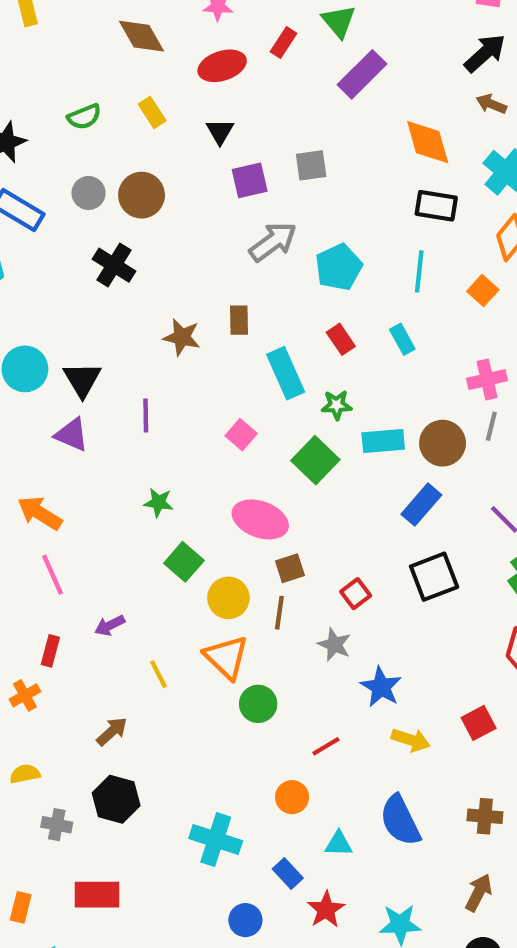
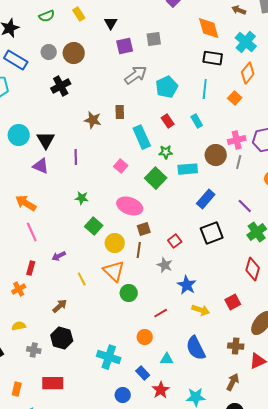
black cross: (114, 265) -> (61, 86), turned 30
brown circle: (443, 443) -> (216, 155), moved

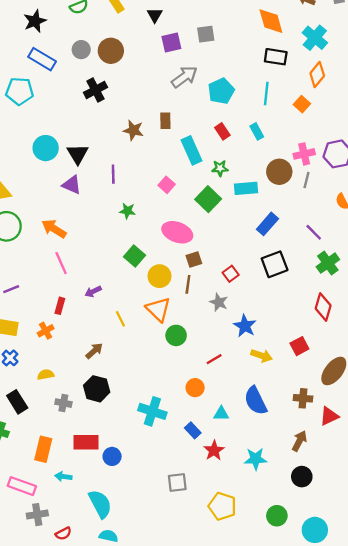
green star: (82, 198) -> (127, 211), moved
orange rectangle: (17, 389) -> (43, 449), size x1.5
blue circle: (123, 395) -> (112, 456), moved

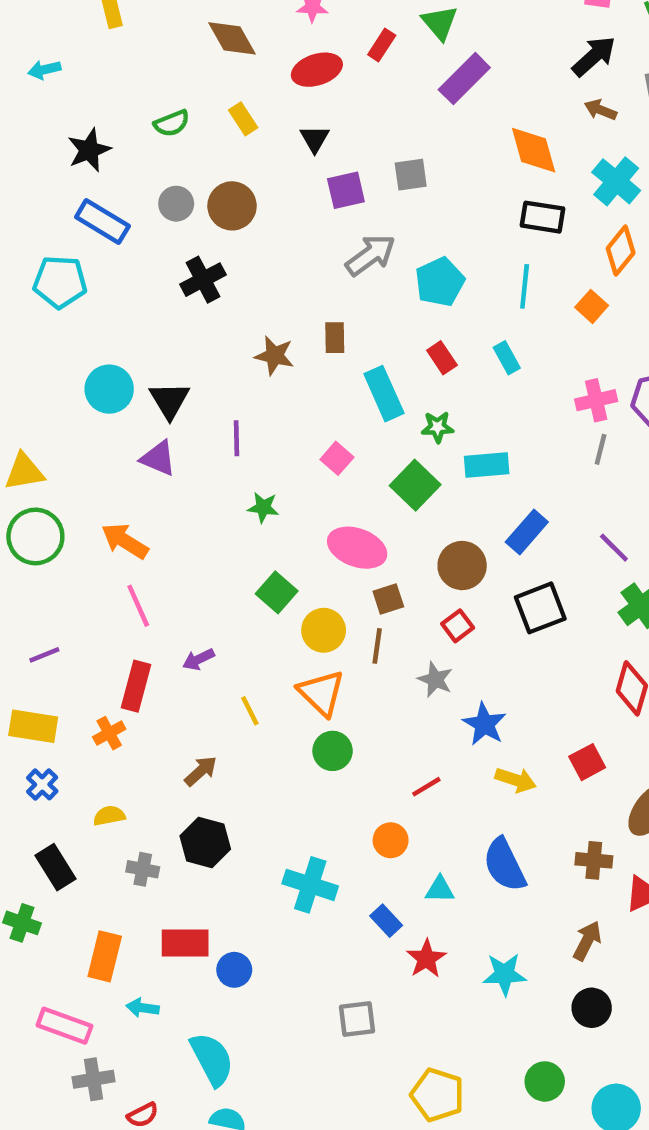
brown circle: (279, 172) -> (462, 566), moved
red rectangle: (60, 306) -> (136, 686), size x1.5
green circle: (176, 335) -> (333, 751), moved
yellow pentagon: (222, 506) -> (437, 1095), moved

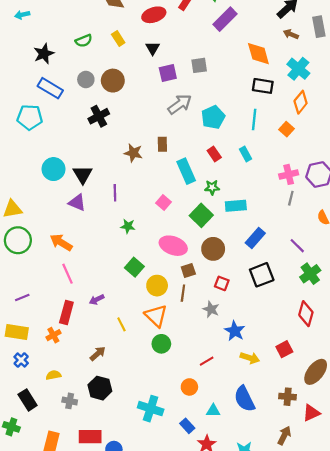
brown circle: (462, 566) -> (213, 249), moved
red square: (458, 626) -> (222, 283), turned -32

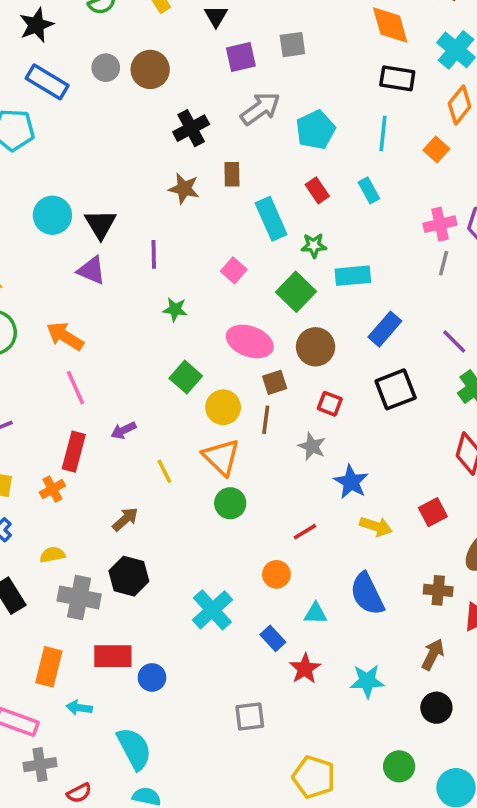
black cross: (99, 116) -> (191, 128), moved
gray cross: (70, 401) -> (79, 597), size x1.6
cyan cross: (151, 409) -> (212, 610), turned 30

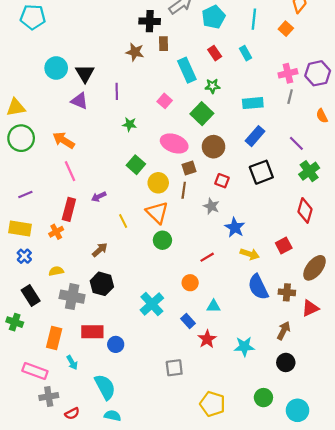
black cross: (191, 128) -> (150, 21), moved, turned 30
cyan rectangle: (353, 276) -> (253, 103), moved
blue semicircle: (367, 594) -> (258, 287), moved
cyan arrow: (79, 708) -> (72, 362), turned -128

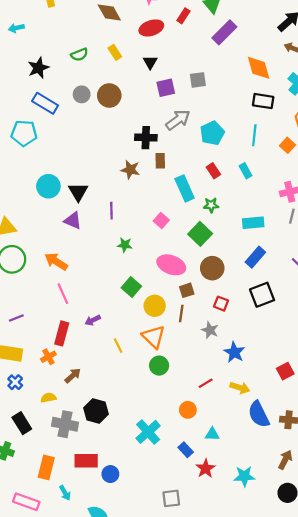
brown arrow: (100, 250) -> (73, 376), moved
yellow arrow: (250, 254) -> (240, 388), moved

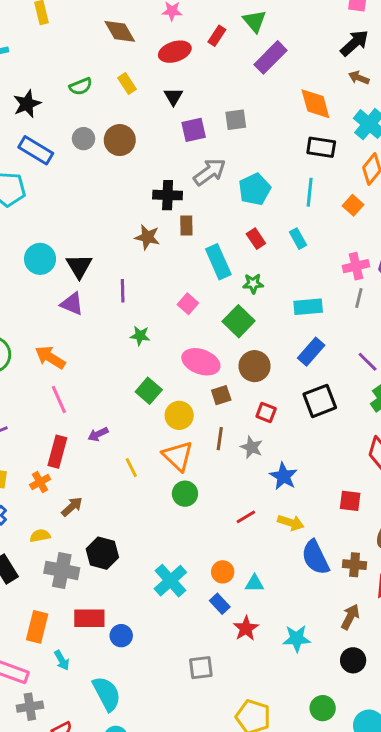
brown line: (181, 314) -> (220, 439), moved
red square: (285, 371) -> (350, 501), turned 35
orange circle: (188, 410) -> (223, 572), moved

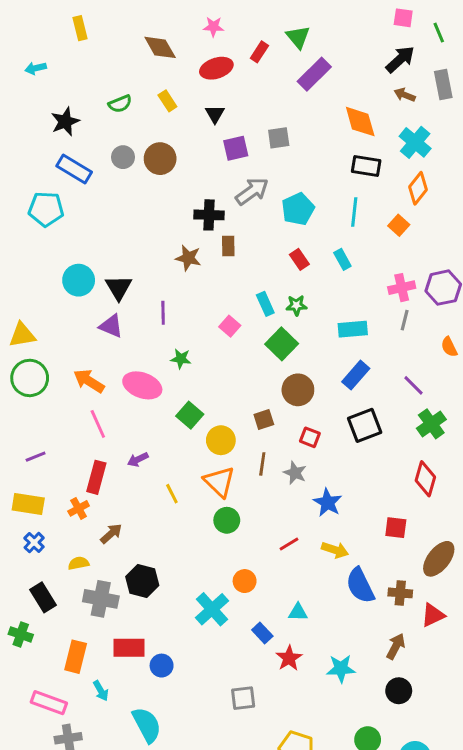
cyan rectangle: (218, 262) -> (265, 304), moved, size x0.7
pink ellipse: (201, 362) -> (142, 385), moved
orange circle: (223, 572) -> (245, 581), moved

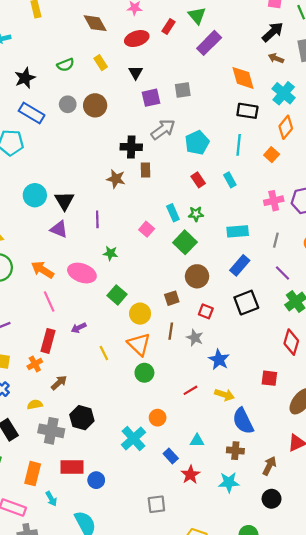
gray line: (405, 320) -> (276, 240), moved
brown cross: (400, 593) -> (235, 451), moved

